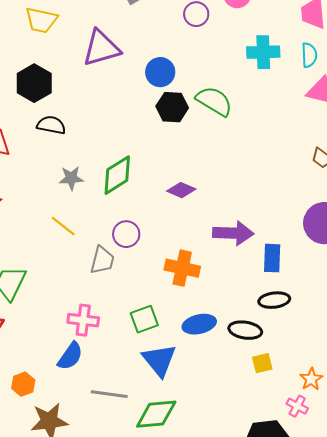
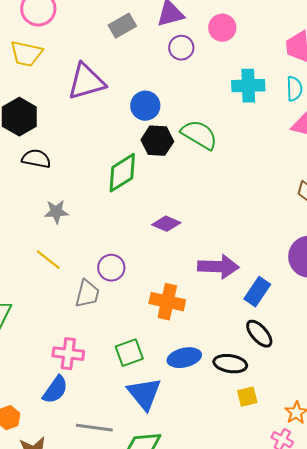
green diamond: (117, 175) -> (122, 173), moved
blue rectangle: (272, 258) -> (257, 292), turned 32
black ellipse: (274, 300) -> (259, 334), turned 56

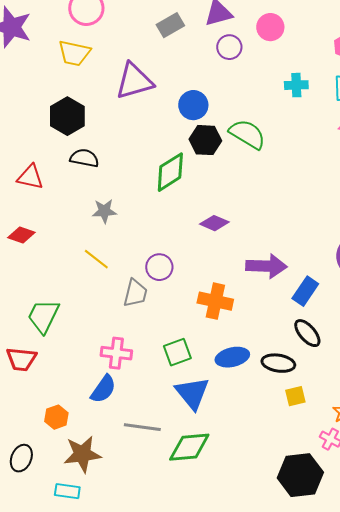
cyan cross: (248, 86) -> (296, 85), size x0.7

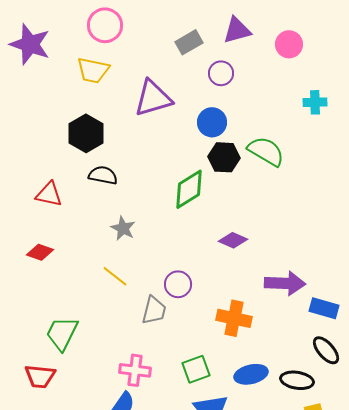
purple circle: (229, 47) -> (221, 73), moved
gray star: (104, 211) -> (123, 228), turned 30
blue rectangle: (305, 291) -> (324, 308), turned 72

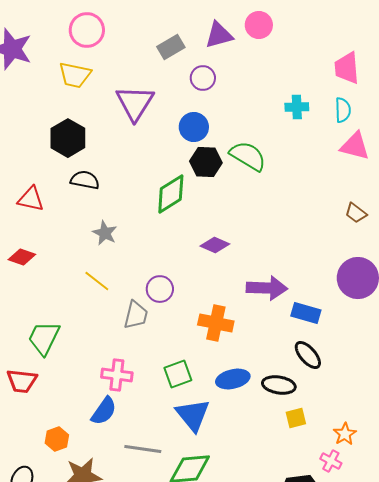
pink circle: (289, 44) -> (259, 25), moved
purple triangle: (153, 98) -> (135, 103), turned -42

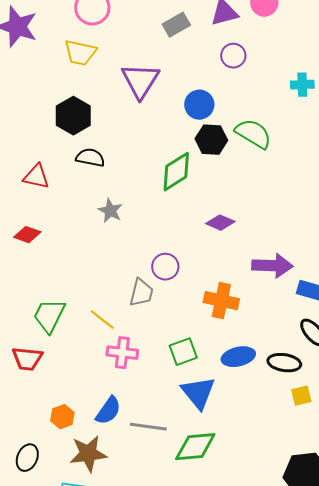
purple circle: (203, 78) -> (233, 56), moved
yellow line: (97, 281) -> (102, 320), moved
blue semicircle: (104, 411) -> (108, 411), moved

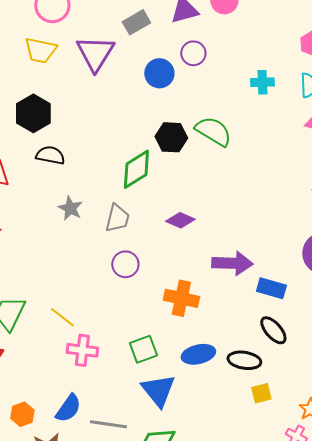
purple triangle: (140, 81) -> (95, 53), moved
blue circle: (199, 105) -> (159, 73), moved
gray trapezoid: (141, 293) -> (117, 218), moved

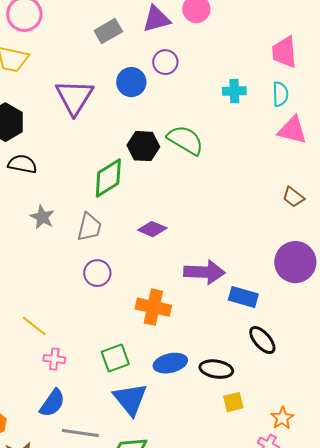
purple triangle: (95, 53) -> (74, 97), moved
black ellipse: (273, 330) -> (262, 340), moved
pink cross: (82, 350) -> (54, 359), size x0.7
blue semicircle: (68, 408) -> (52, 403), moved

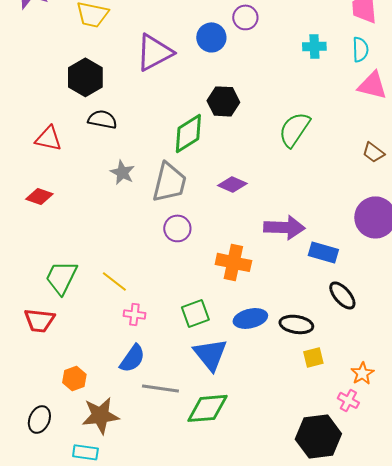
purple triangle: (74, 97) -> (154, 52), turned 30
green semicircle: (185, 140) -> (294, 129), moved, turned -87
gray trapezoid: (89, 227) -> (169, 182), size x1.4

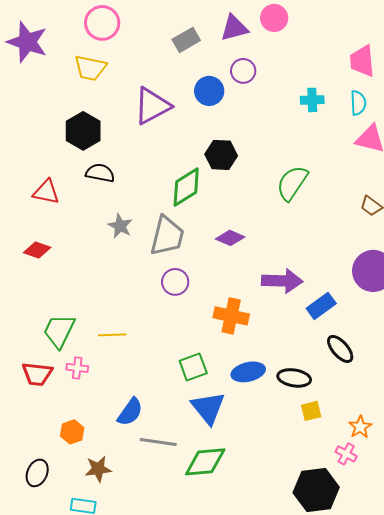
blue rectangle: (323, 252) -> (321, 306), turned -52
yellow line: (114, 281) -> (112, 335), turned -40
pink cross: (134, 314) -> (77, 368), moved
brown star: (100, 415) -> (98, 469), size x0.7

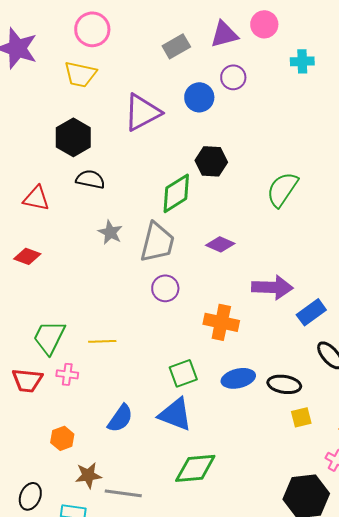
cyan cross: (312, 100) -> (302, 61), moved
blue triangle: (208, 408) -> (175, 414), moved, turned -30
gray line: (158, 442) -> (123, 493), moved
black ellipse: (37, 473) -> (30, 496), moved

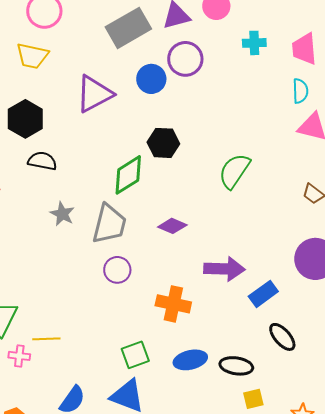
gray rectangle: (176, 46) -> (128, 28), size x1.6
purple circle: (233, 77) -> (185, 59), size x1.4
yellow line: (102, 341) -> (46, 339), moved

